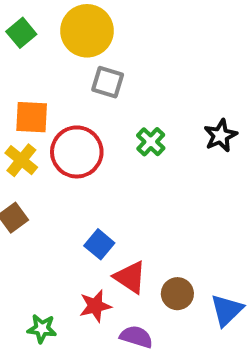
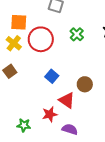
blue square: (99, 244) -> (52, 76), moved
brown circle: (177, 294) -> (85, 84), moved

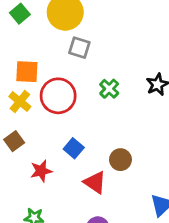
red star: (50, 114) -> (41, 171), moved

